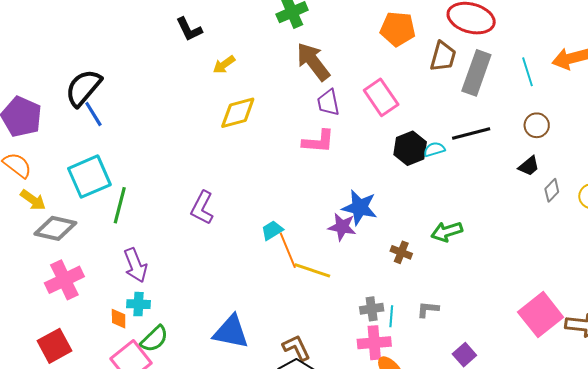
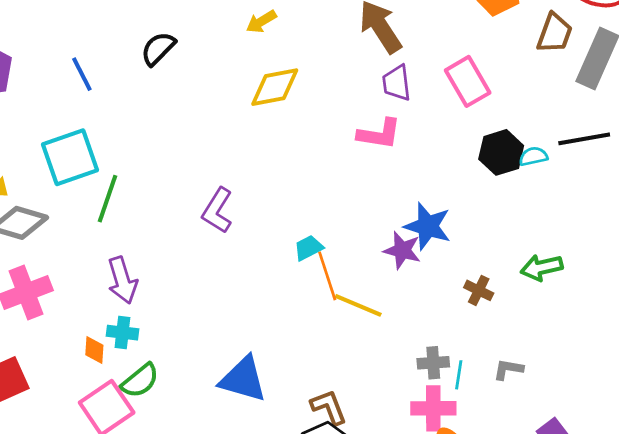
black semicircle: (83, 88) -> (158, 49), moved, size x0.7

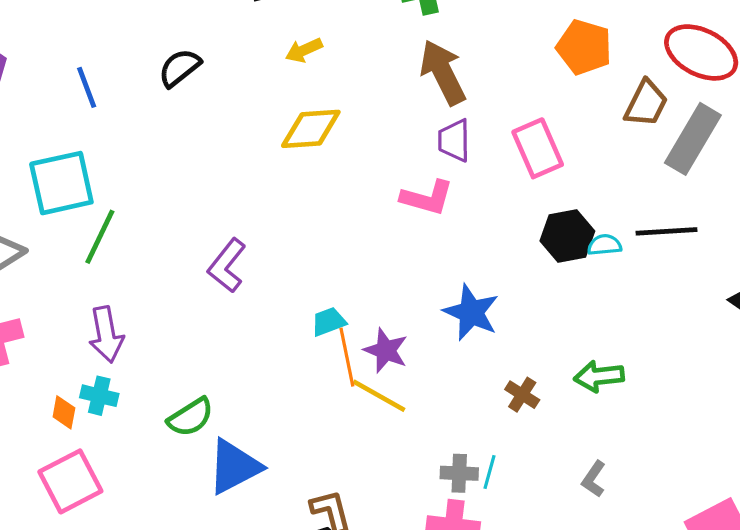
purple star: (402, 250) -> (386, 350), moved
gray L-shape: (508, 369) -> (594, 479), moved, turned -72
cyan line: (459, 375) -> (490, 472), moved
blue triangle: (243, 379) -> (234, 467), turned -50
green semicircle: (140, 381) -> (191, 417), moved

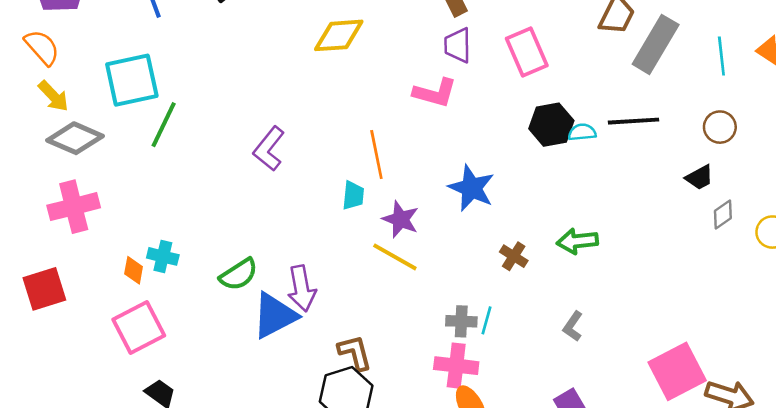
cyan trapezoid: (329, 322) -> (353, 195), turned 116
purple arrow: (106, 334) -> (302, 288), moved
orange line: (347, 357) -> (376, 155), moved

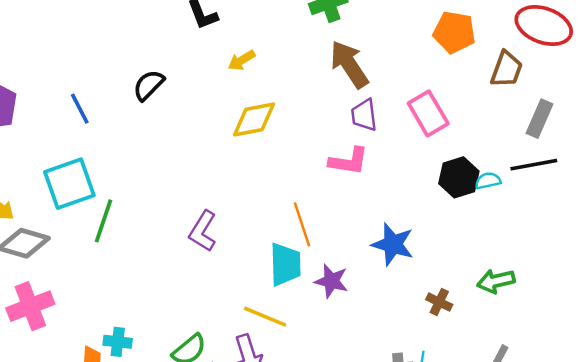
gray rectangle: (656, 44) -> (540, 119), moved, size x0.7
cyan trapezoid: (353, 195) -> (285, 264), size x1.6
yellow line: (395, 257) -> (265, 317), moved

